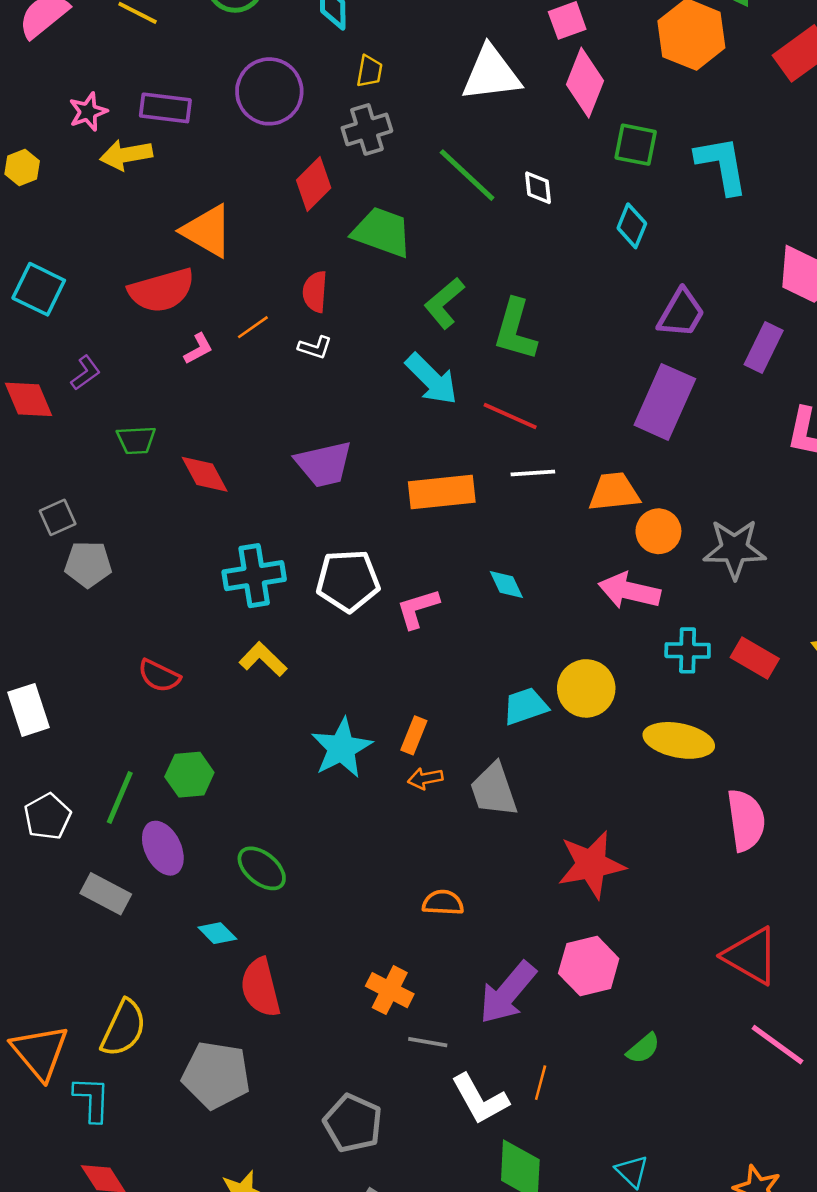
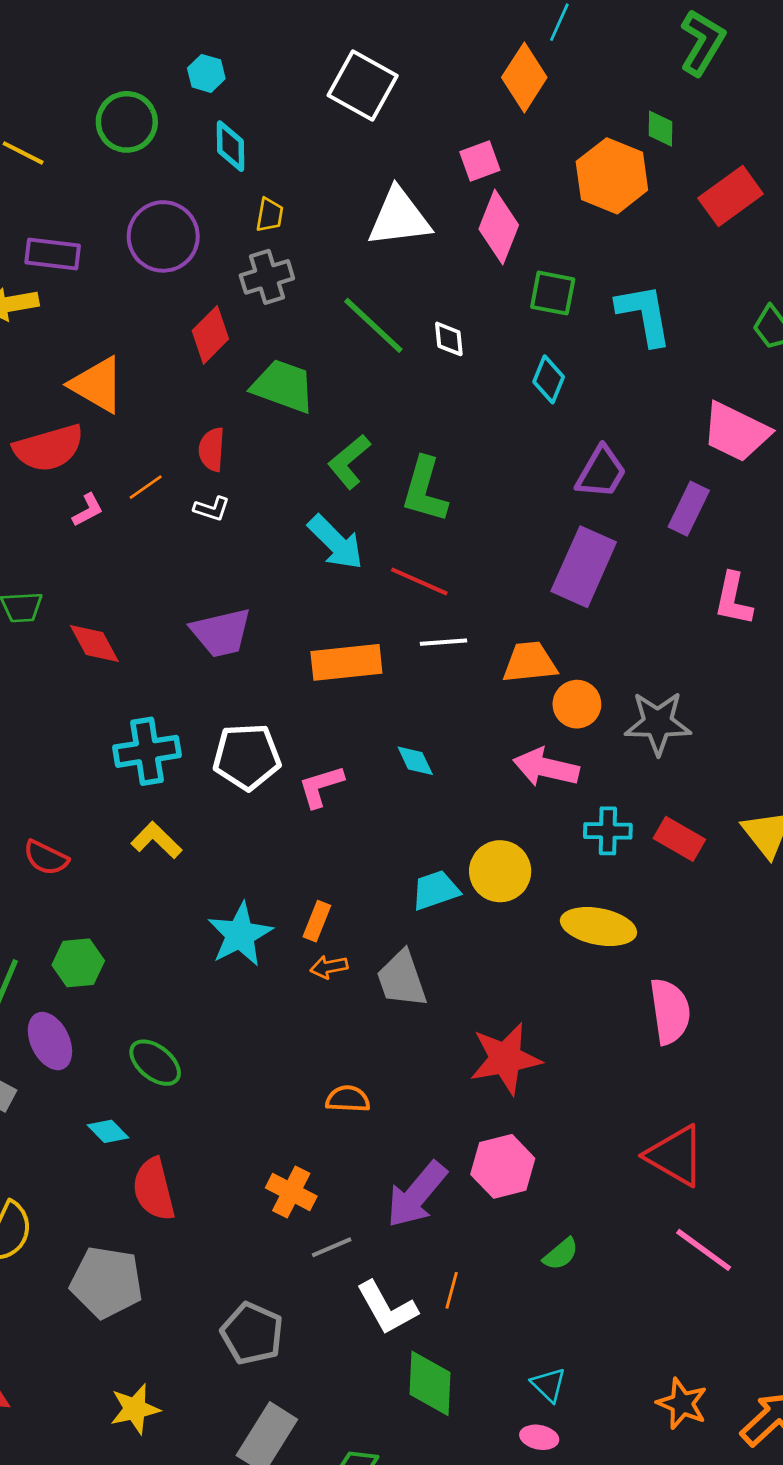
gray line: (428, 1042) -> (332, 1247), turned -33

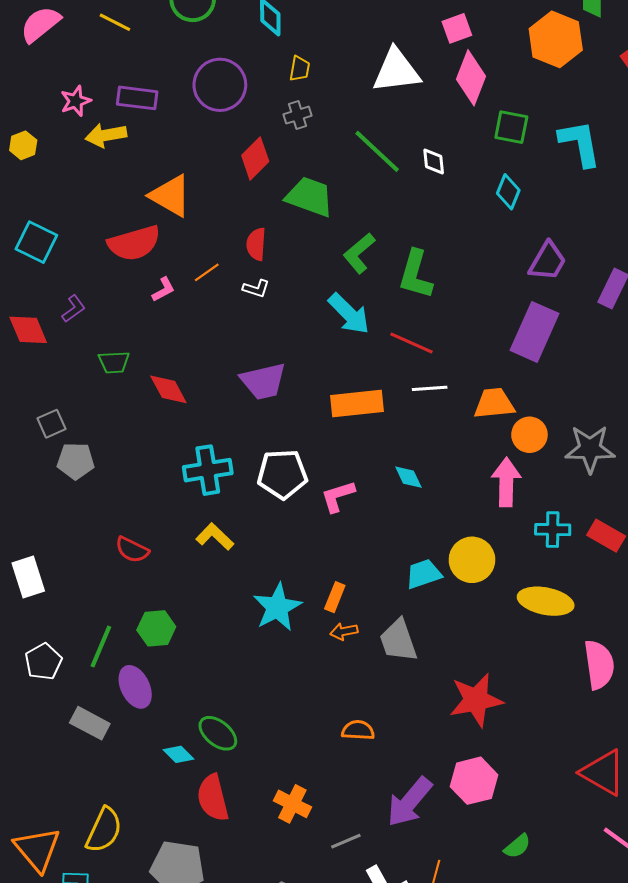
gray cross: (267, 277) -> (298, 115), size x0.7
pink arrow: (546, 767) -> (506, 482), turned 78
green ellipse: (155, 1063) -> (218, 733), moved
orange cross: (291, 1192) -> (292, 804), moved

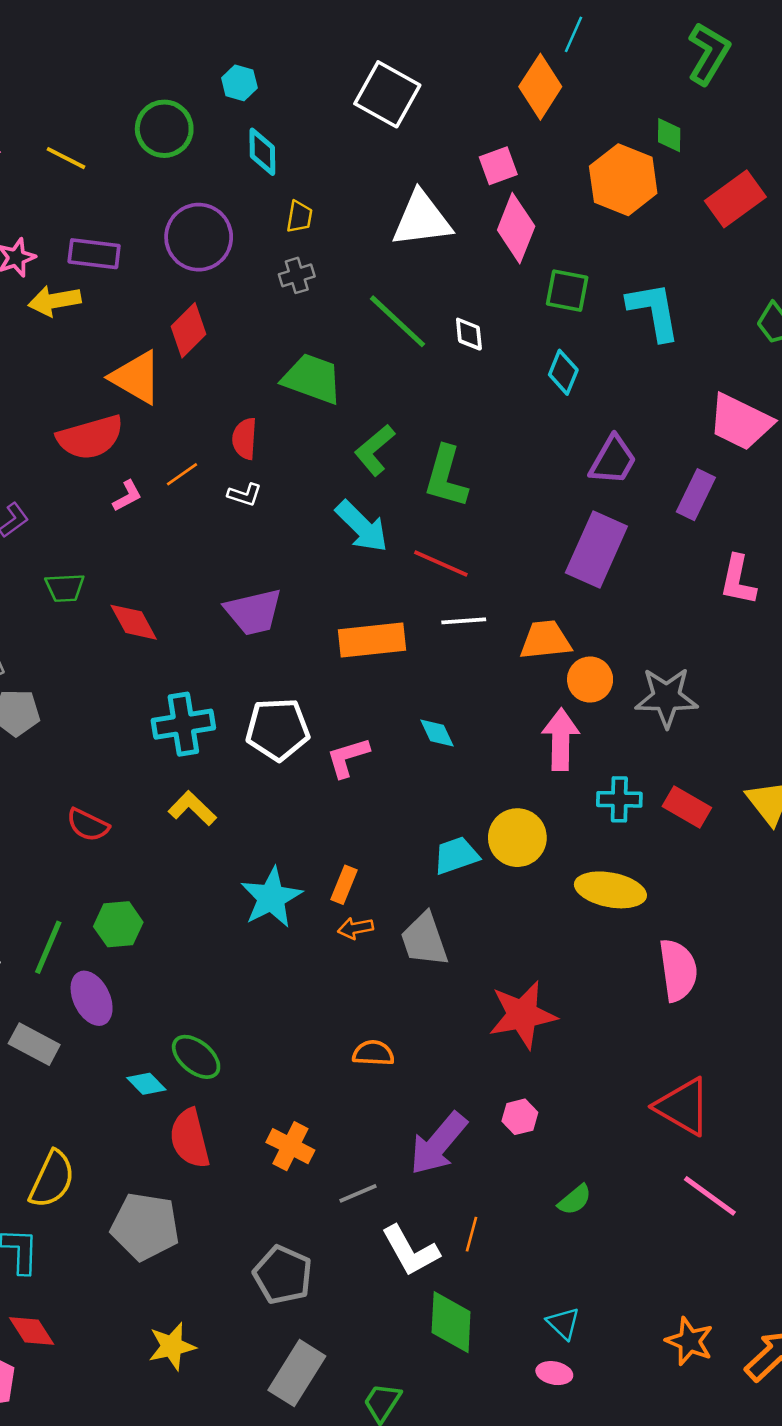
red diamond: (255, 158) -> (188, 330), moved
pink hexagon: (474, 781) -> (520, 1117), size x0.6

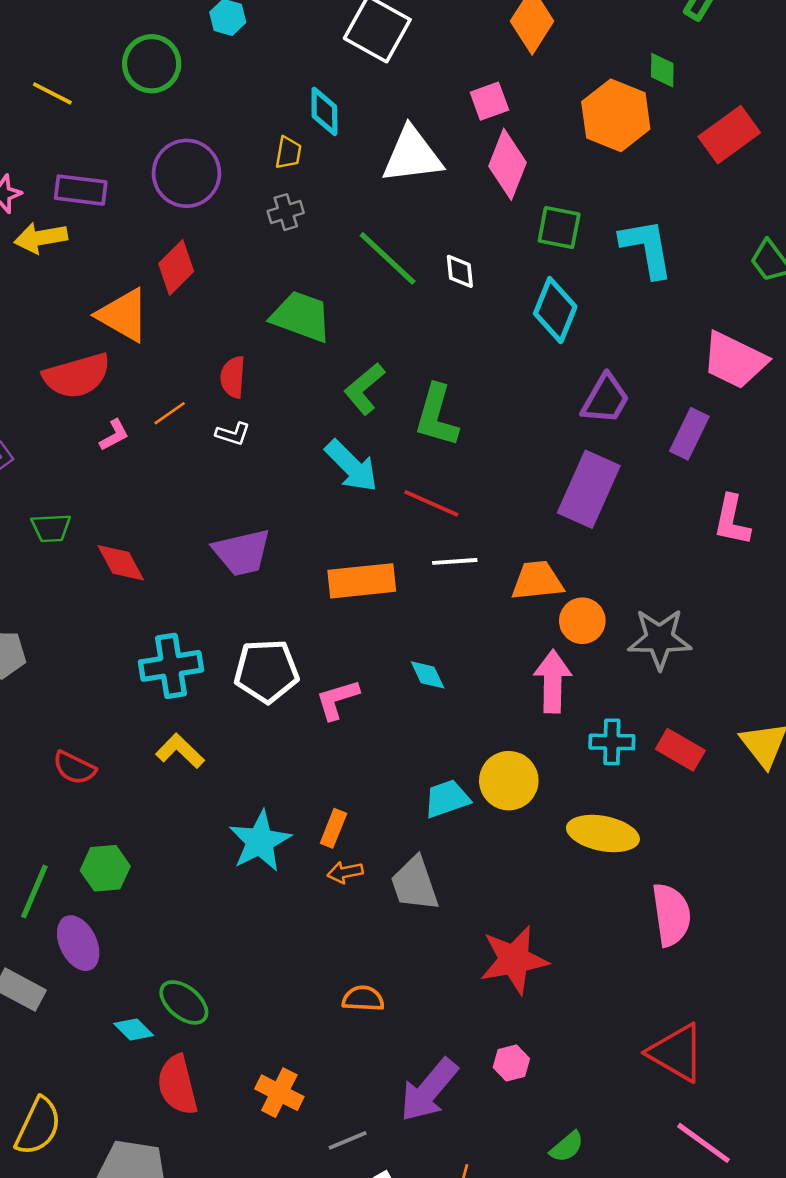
cyan diamond: (262, 152) -> (324, 111), moved
cyan diamond: (563, 372) -> (555, 310), size x1.4

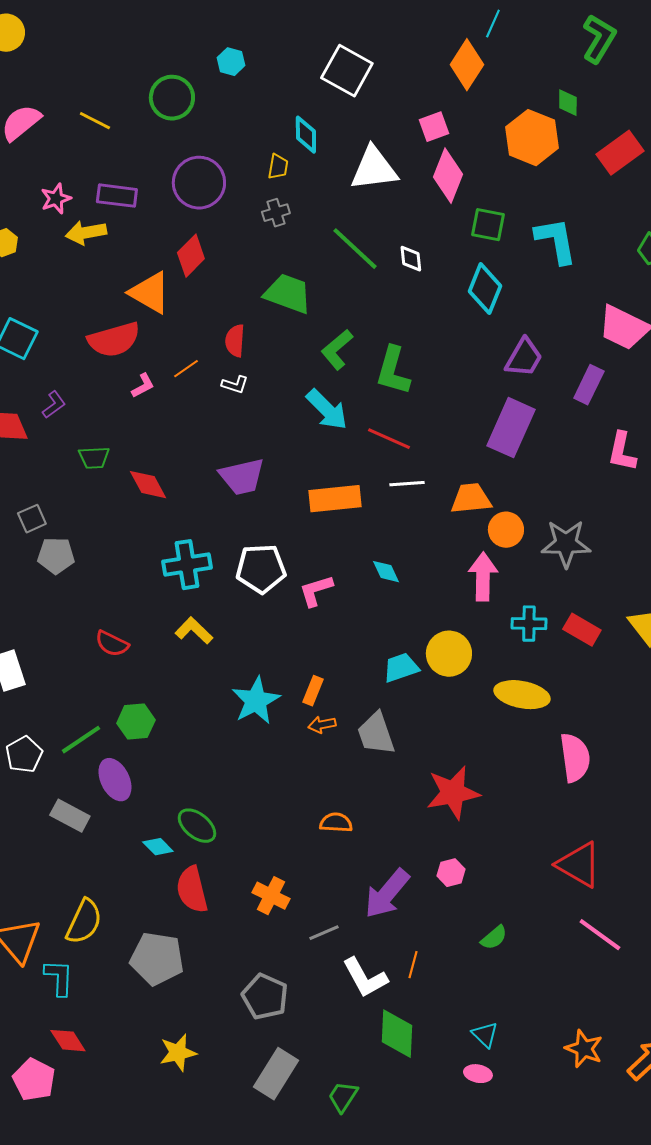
green line: (34, 892) -> (81, 740), turned 33

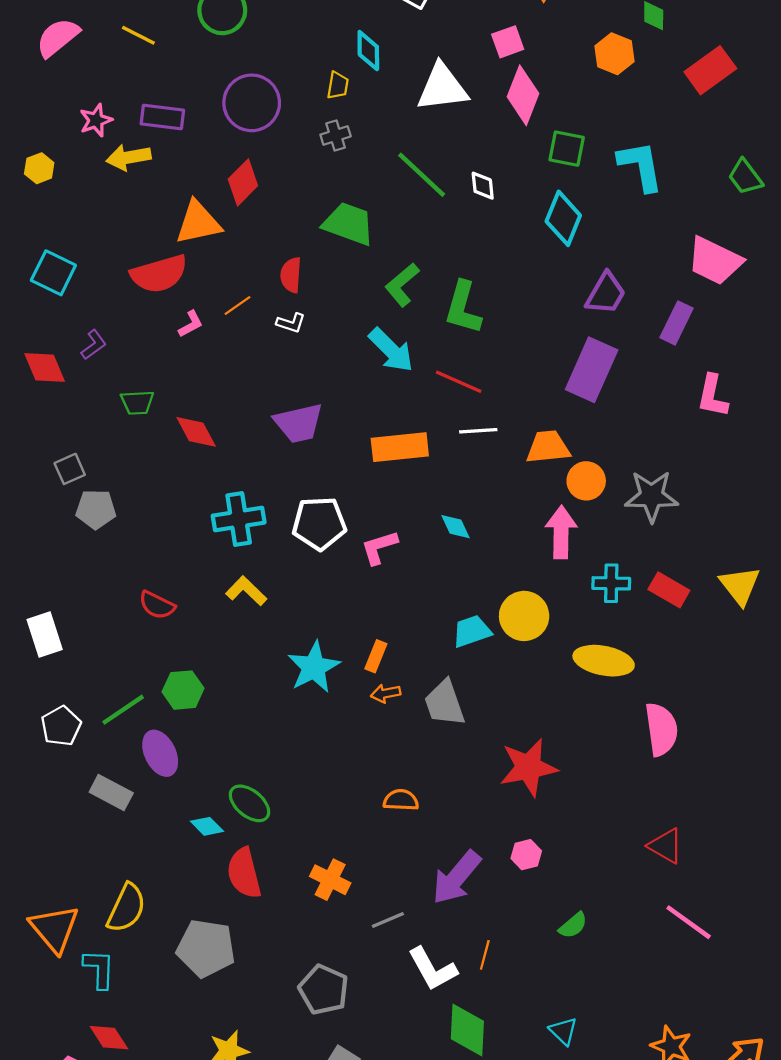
orange hexagon: (532, 138) -> (614, 54), size x0.7
orange triangle: (150, 293) -> (198, 223), turned -42
red triangle: (579, 865) -> (666, 846), size x0.7

